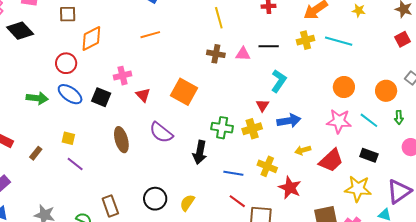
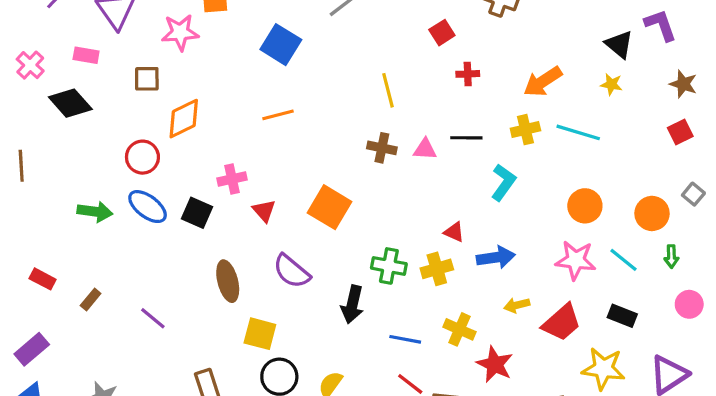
cyan L-shape: (279, 81) -> (503, 182), moved
red triangle: (262, 105) -> (454, 232), turned -40
yellow square: (68, 138) -> (260, 334), moved, size x1.5

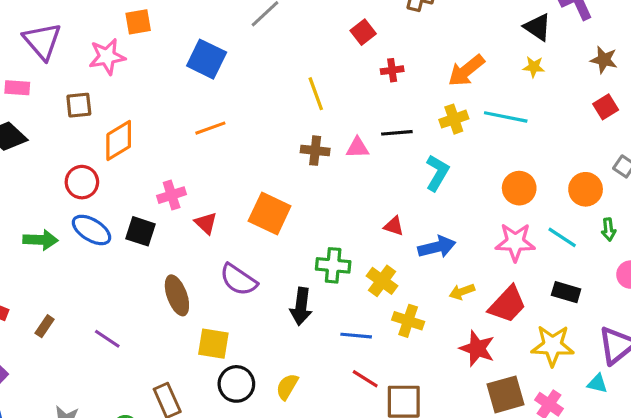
yellow cross: (437, 269) -> (382, 281), moved, turned -32
red star: (495, 364) -> (477, 348), moved

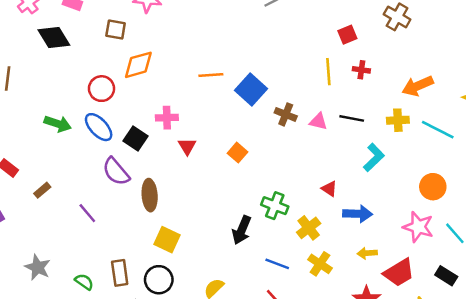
blue square: (207, 59) -> (251, 90), moved
yellow line: (316, 94) -> (328, 72), moved
orange square: (270, 213) -> (238, 153), size x0.6
purple semicircle: (238, 280) -> (116, 172), moved
black circle: (236, 384) -> (159, 280), moved

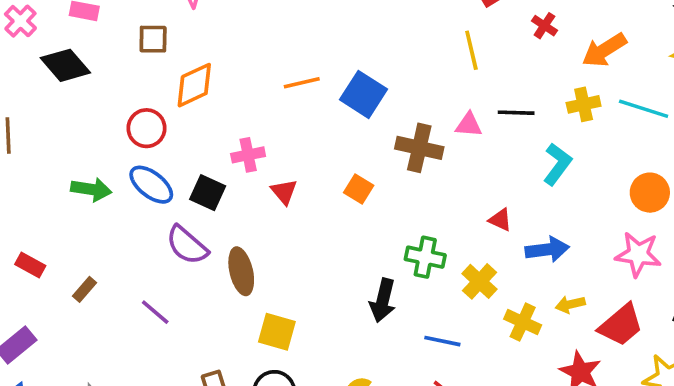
red cross: (361, 70) -> (544, 26), moved, turned 35
brown cross: (286, 114) -> (419, 148), moved, size x1.4
yellow cross: (320, 264) -> (523, 322), moved

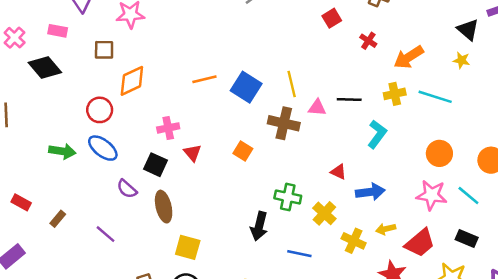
yellow line: (471, 50) -> (292, 84), moved
black square: (208, 193) -> (155, 165), moved
purple semicircle: (187, 245) -> (127, 189), size x0.7

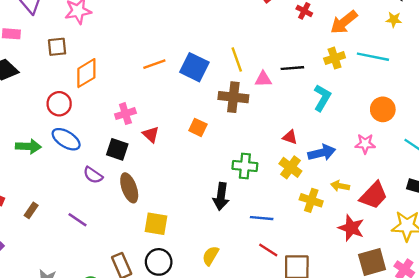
pink star: (432, 195) -> (365, 144), moved, size x0.7
yellow cross: (324, 213) -> (290, 167), moved
yellow arrow: (386, 229) -> (340, 186), turned 30

